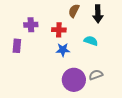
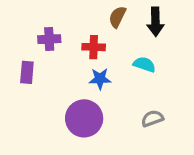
purple circle: (74, 80) -> (84, 118), moved

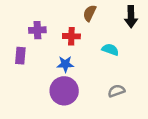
black arrow: (155, 22) -> (131, 17), moved
blue star: (100, 79) -> (65, 64), moved

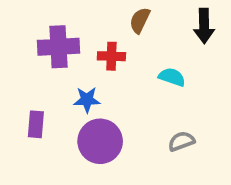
purple cross: (37, 30) -> (59, 47), size x1.5
purple rectangle: (20, 56) -> (36, 124), moved
blue star: (65, 64) -> (87, 100), moved

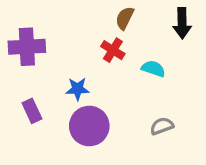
purple cross: (59, 47) -> (27, 47), moved
red cross: (111, 56) -> (113, 50), moved, turned 30
purple rectangle: (36, 124) -> (32, 111), turned -30

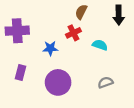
red cross: (113, 50) -> (73, 33), turned 32
blue star: (77, 89) -> (50, 48), moved
purple rectangle: (32, 111) -> (21, 73), turned 40

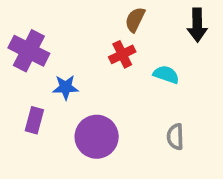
purple cross: (17, 31) -> (29, 51), turned 30
blue star: (50, 48) -> (65, 87), moved
gray semicircle: (105, 82) -> (175, 137), turned -72

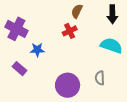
cyan semicircle: (166, 74) -> (111, 46), moved, size x1.5
purple rectangle: (34, 120) -> (20, 69), turned -64
purple circle: (97, 137) -> (68, 85), moved

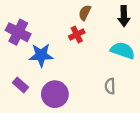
blue star: (37, 50) -> (41, 55), size x1.5
purple rectangle: (20, 69) -> (20, 85), moved
purple circle: (68, 85) -> (55, 94), moved

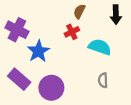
cyan semicircle: (123, 51) -> (100, 47), moved
blue star: (41, 55) -> (38, 51), turned -30
purple rectangle: (20, 85) -> (19, 79), size x1.5

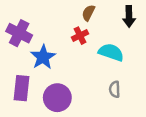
purple rectangle: (19, 79) -> (21, 88), turned 55

